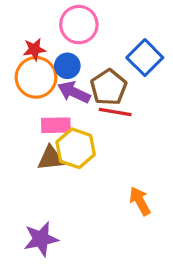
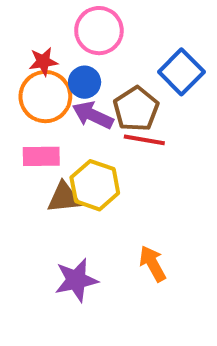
pink rectangle: (56, 125) -> (41, 156), moved
orange arrow: (140, 201) -> (153, 264), moved
purple star: (41, 239) -> (76, 280), moved

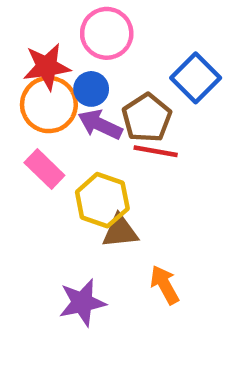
red star: (43, 62) -> (47, 67), size x1.5
pink rectangle: (41, 156) -> (44, 169), turned 45
brown triangle: (64, 198) -> (120, 231), moved

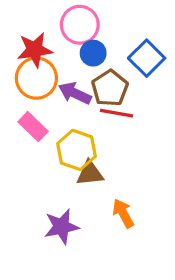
blue circle: (91, 89) -> (93, 53), moved

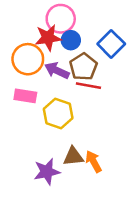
red star: (35, 50) -> (48, 38), moved
pink rectangle: (33, 127) -> (25, 96), turned -35
brown triangle: (90, 173) -> (73, 156), moved

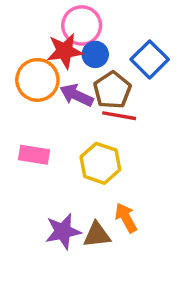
pink rectangle: (25, 96) -> (34, 155), moved
yellow hexagon: (58, 113) -> (100, 163), moved
brown triangle: (73, 156) -> (97, 235), moved

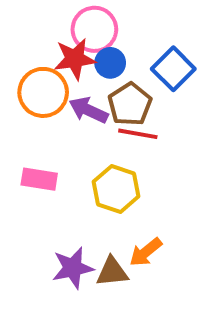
orange arrow: (126, 218) -> (146, 252), turned -100

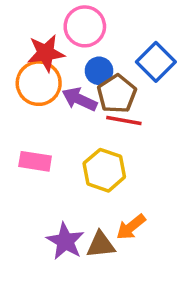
red star: (75, 59) -> (46, 53), moved
blue circle: (110, 63) -> (99, 71), moved
purple star: (73, 268) -> (65, 241), turned -30

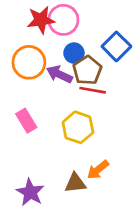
red star: (46, 53) -> (41, 20), moved
pink rectangle: (35, 161) -> (26, 121), turned 50
purple star: (65, 241) -> (30, 192), moved

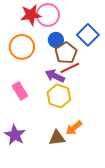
purple arrow: (59, 74) -> (55, 76), moved
red line: (93, 90) -> (70, 68), turned -36
purple star: (30, 192) -> (15, 135), moved

